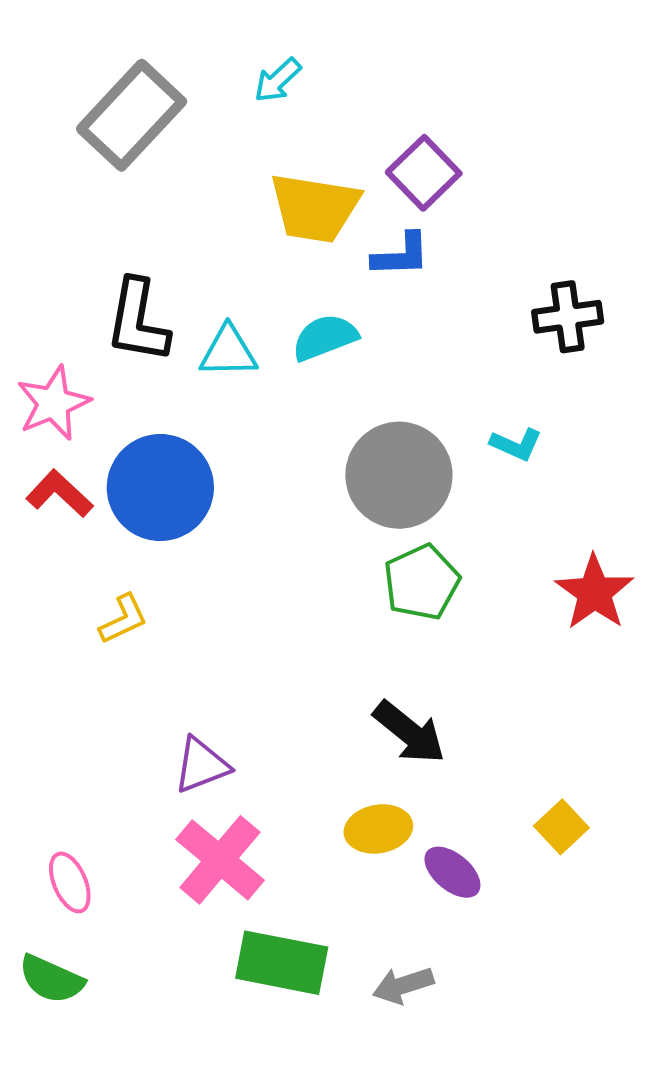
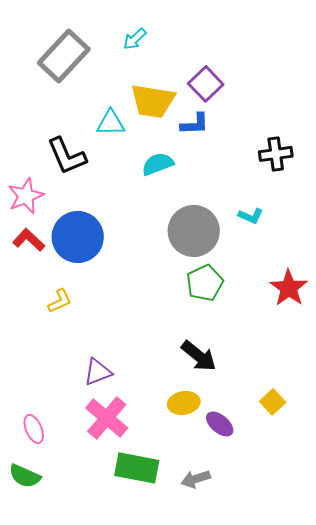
black L-shape: (138, 321) -> (67, 156), turned -33
cyan triangle: (228, 352) -> (111, 123), moved

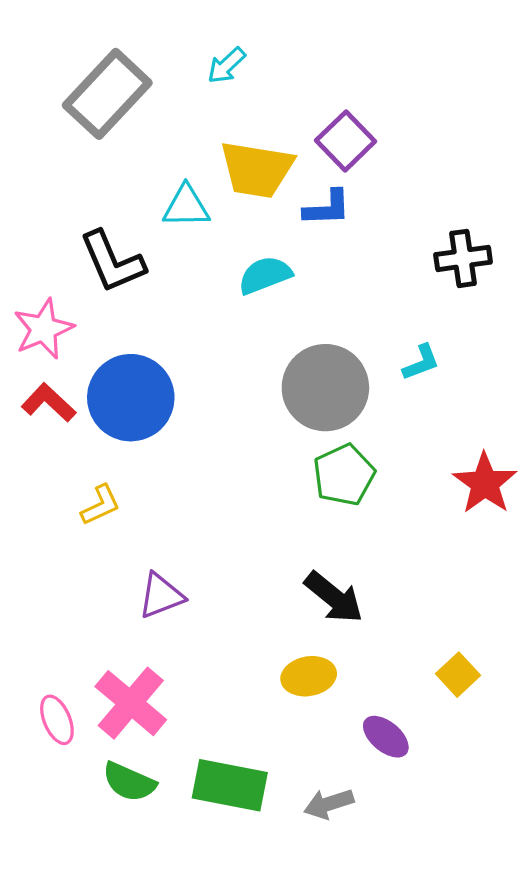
cyan L-shape: (251, 216) -> (421, 362), turned -45
purple triangle: (98, 372) -> (161, 596), moved
pink cross: (107, 418) -> (131, 703), moved
purple ellipse: (220, 424) -> (386, 737), moved
green semicircle: (25, 476) -> (129, 782), moved

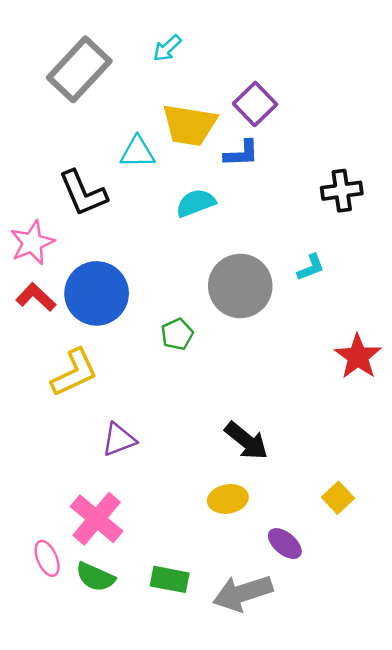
green pentagon: (344, 475) -> (177, 334), moved, size x0.7
yellow L-shape: (101, 505) -> (74, 373), size x1.6
pink ellipse: (57, 720) -> (47, 558), moved
green rectangle: (230, 785) -> (170, 579), size x0.7
gray arrow: (329, 804) -> (243, 593), size x1.6

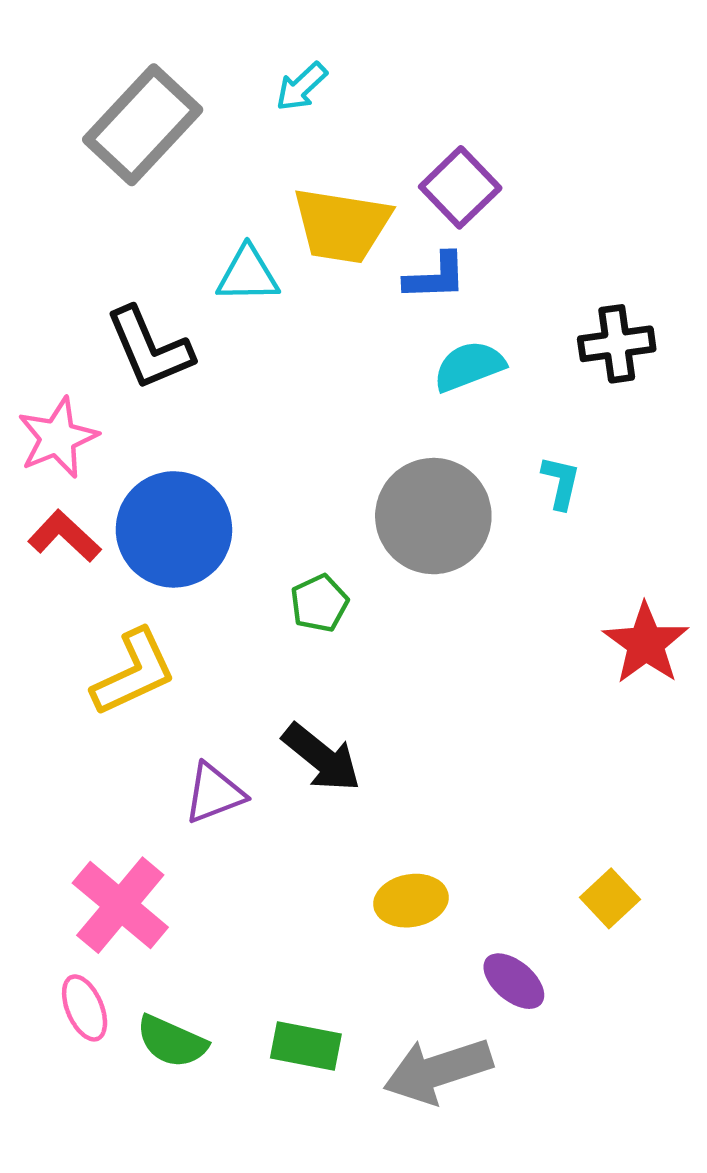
cyan semicircle: (196, 203) -> (469, 366), moved
cyan L-shape: (311, 267) -> (561, 482), turned -56
black arrow: (246, 441) -> (322, 758), moved
pink cross: (97, 519) -> (120, 905), moved

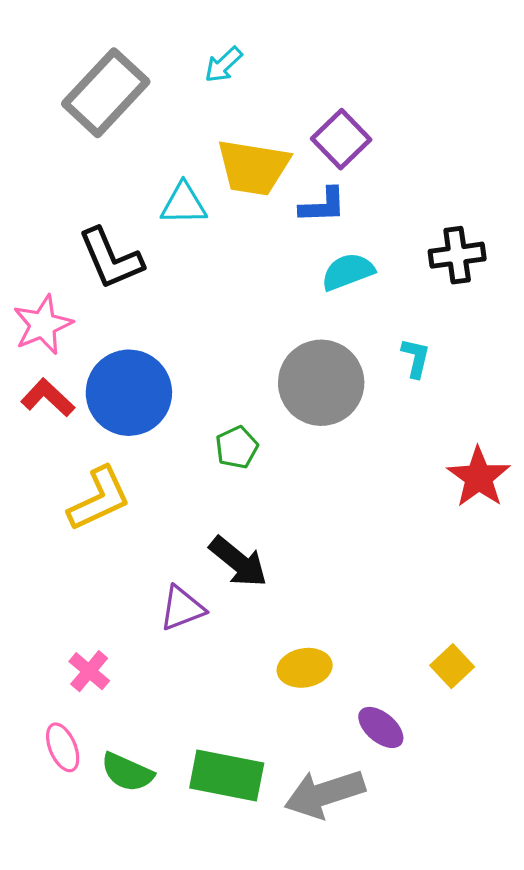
purple triangle: (214, 793) -> (182, 608), moved
pink cross: (120, 905) -> (89, 671), size x0.6
green rectangle: (306, 1046) -> (227, 776), size x1.4

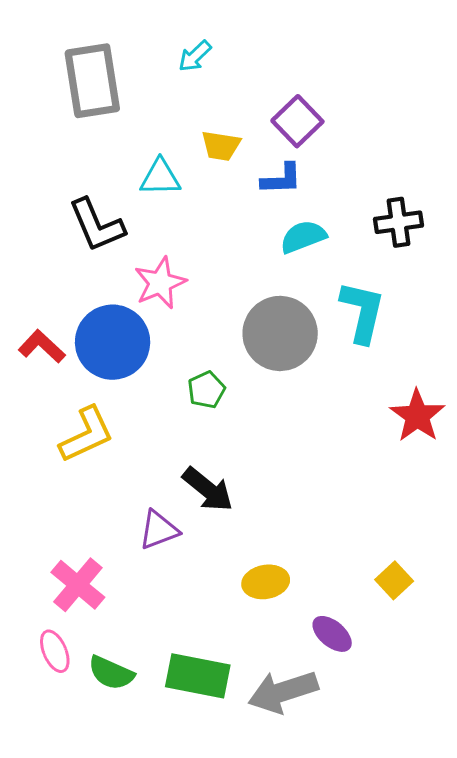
gray rectangle: (106, 93) -> (92, 81), turned -52
yellow trapezoid: (253, 167) -> (221, 146), size x0.6
pink star: (43, 325) -> (160, 283), moved
cyan L-shape: (416, 358) -> (362, 312), size x1.8
pink cross: (89, 671) -> (78, 585), size x1.5

